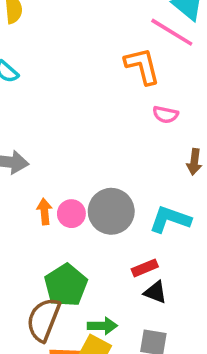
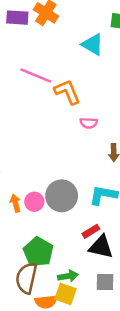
pink line: (172, 32) -> (36, 75), moved
black triangle: (155, 292) -> (101, 247), size x1.5

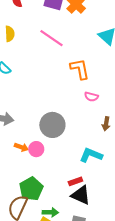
pink line: (36, 75) -> (51, 38), moved
gray circle: (62, 196) -> (52, 125), moved
orange arrow: (15, 203) -> (21, 147), turned 112

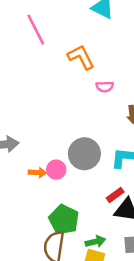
pink line: (51, 38) -> (36, 30), turned 45
gray circle: (52, 125) -> (84, 154), moved

